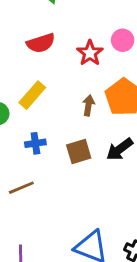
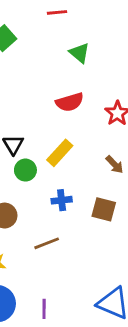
brown arrow: (88, 105) -> (115, 164), turned 126
brown square: (79, 151) -> (104, 209), turned 30

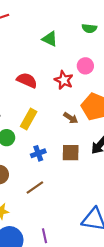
green triangle: (79, 53) -> (50, 39), moved
red semicircle: (70, 102) -> (27, 80), turned -126

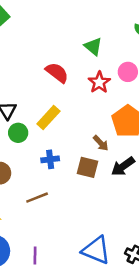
green triangle: (50, 39) -> (93, 46), moved
brown arrow: (71, 118) -> (101, 143), moved

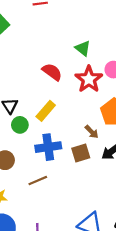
red star: (99, 82) -> (89, 79), size x1.4
blue cross: (50, 159) -> (48, 147), size x1.6
brown square: (87, 167) -> (81, 153), turned -30

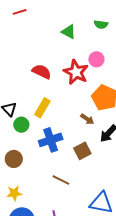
green triangle: (83, 48) -> (69, 32), moved
brown square: (81, 153) -> (82, 151), moved
brown line: (38, 180) -> (61, 180), moved, turned 60

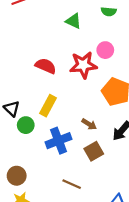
red star: (76, 72) -> (83, 65), turned -30
brown arrow: (87, 119) -> (89, 124), moved
brown circle: (14, 159) -> (17, 176), moved

